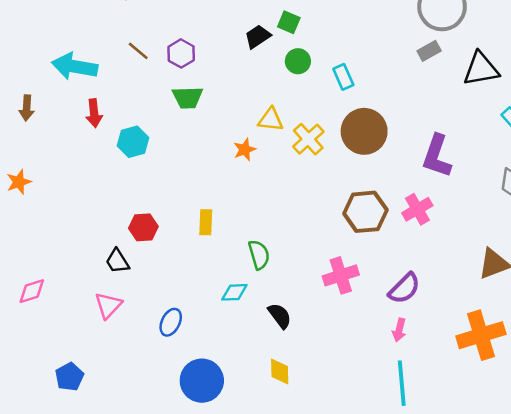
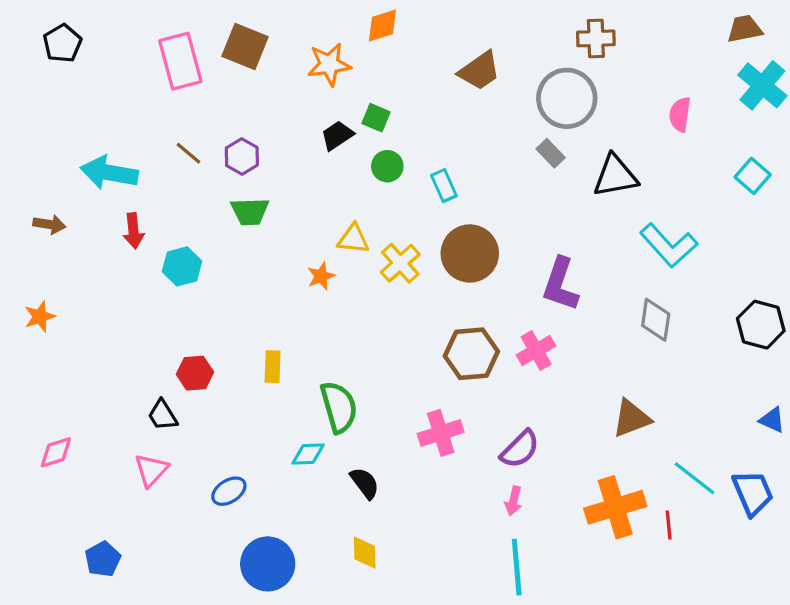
gray rectangle: (429, 51) -> (551, 153), turned 75
brown arrow: (27, 108) -> (49, 224), turned -85
green semicircle: (259, 255) -> (339, 407), size x1.4
blue ellipse: (171, 322) -> (229, 491), turned 32

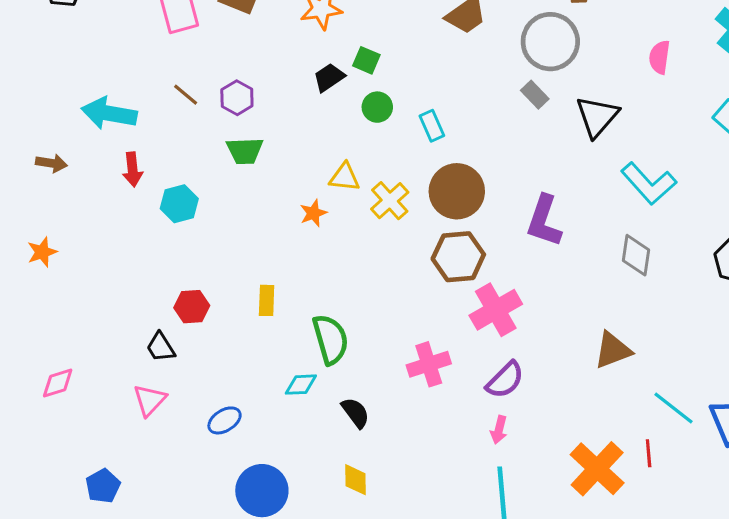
black triangle: (615, 176) -> (597, 116), turned -39
pink cross: (536, 350) -> (496, 310), moved, size x1.4
brown hexagon: (471, 354) -> (458, 257), moved
orange cross: (615, 507) -> (597, 469), moved, turned -30

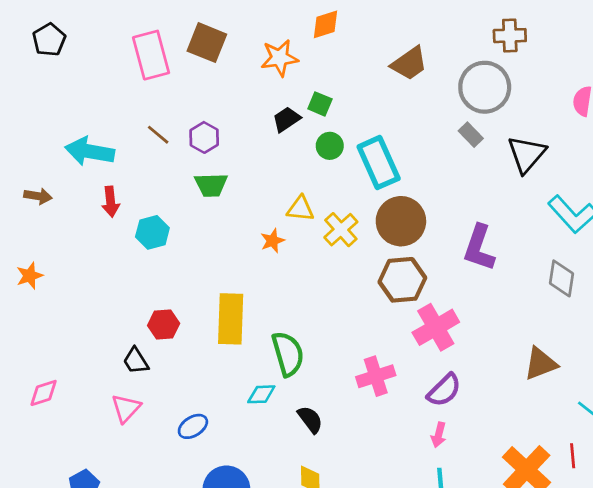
cyan rectangle: (432, 126) -> (379, 163), size x1.8
yellow rectangle: (267, 300) -> (231, 319), size x1.8

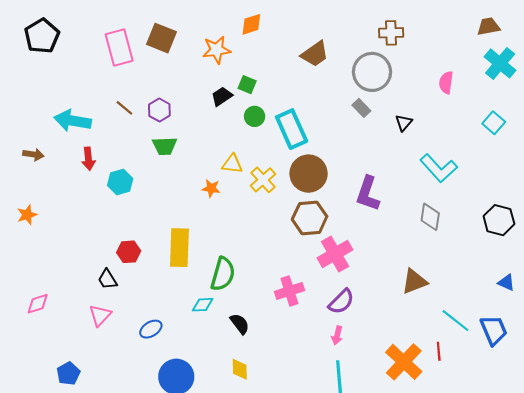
black pentagon: (49, 40) -> (42, 36), size x1.4
black triangle: (527, 154) -> (404, 123), size x0.6
orange star: (273, 241) -> (211, 188), turned 30
green semicircle: (288, 354) -> (223, 274), turned 32

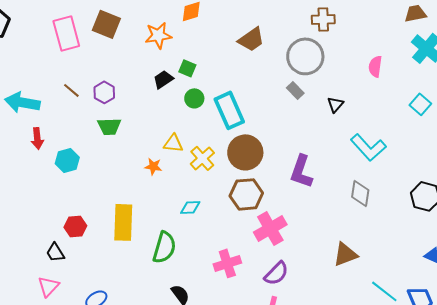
cyan diamond: (203, 305) -> (190, 207), moved

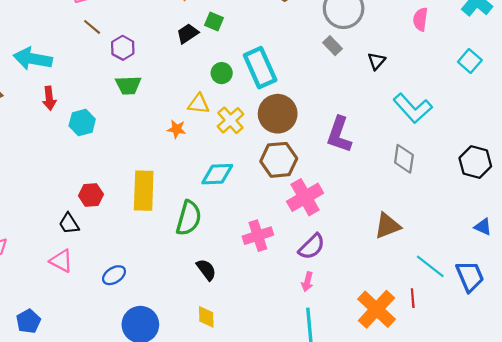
brown line: (71, 90) -> (92, 27), moved
green circle: (194, 98) -> (222, 73), moved
cyan diamond: (190, 207) -> (217, 174), size x1.4
pink triangle: (48, 286) -> (61, 261), turned -45

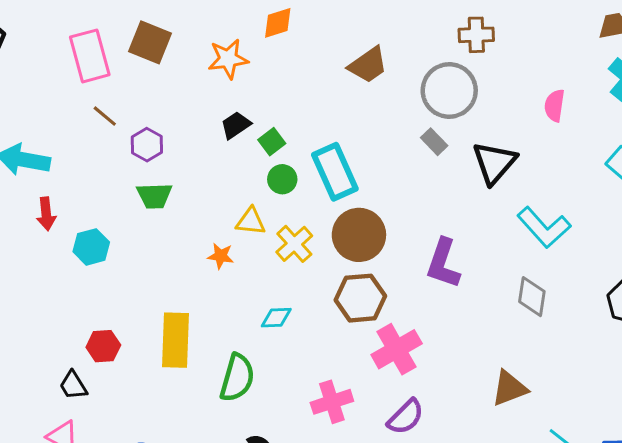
green square: (214, 21) -> (272, 142), moved, turned 30
black triangle: (376, 61) -> (494, 163), size x1.8
cyan diamond: (217, 174) -> (276, 318), size x0.7

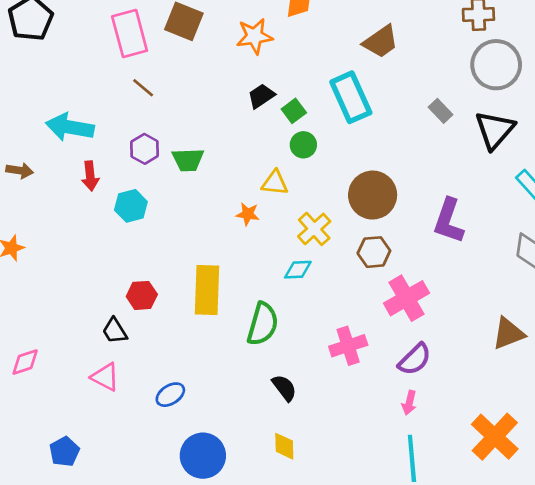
gray circle: (449, 91) -> (496, 65), moved
purple hexagon: (147, 145) -> (145, 149), moved
cyan rectangle: (335, 172) -> (351, 97), moved
yellow cross: (294, 244) -> (314, 229), moved
brown hexagon: (360, 298) -> (374, 252), size x0.7

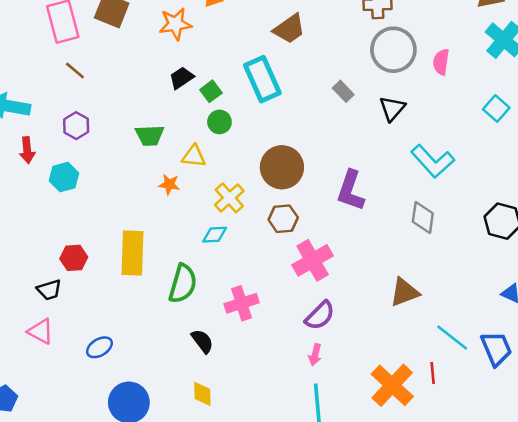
black triangle: (495, 130) -> (392, 108), size x0.7
green trapezoid: (188, 160) -> (150, 135), moved
black trapezoid: (115, 331) -> (49, 290), turned -75
pink cross: (348, 346) -> (242, 303), moved

